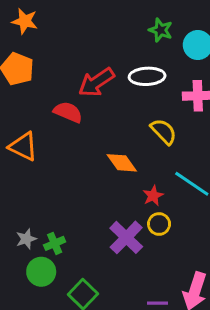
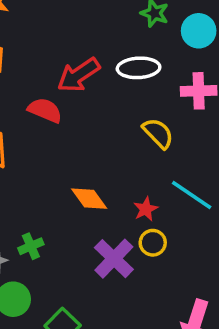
orange diamond: (122, 163) -> (89, 199), moved
green cross: (55, 243) -> (31, 246), moved

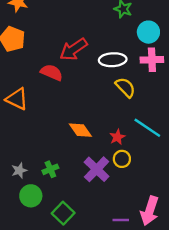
cyan circle: (199, 31) -> (148, 32), moved
white ellipse: (139, 68) -> (113, 60), moved
green cross: (31, 246) -> (50, 169), moved

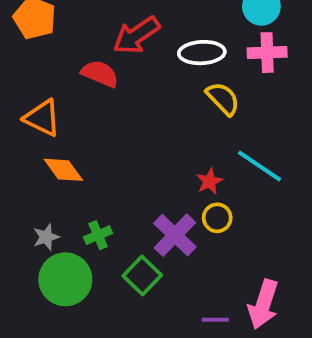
orange diamond: (80, 130) -> (63, 170), moved
green circle: (31, 196) -> (65, 279), size x1.4
green square: (63, 213) -> (142, 275), moved

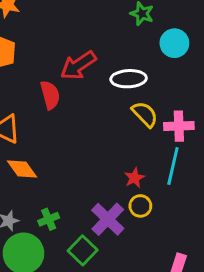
pink cross: (267, 53) -> (179, 126), moved
red semicircle: (100, 74) -> (50, 95), turned 52
cyan line: (259, 166) -> (173, 166), turned 69

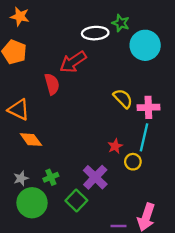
cyan circle: (174, 43) -> (145, 45), size x1.4
white ellipse: (129, 79) -> (95, 33), moved
yellow circle: (140, 206) -> (133, 162), moved

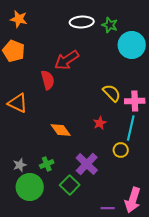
white ellipse: (95, 33) -> (82, 22), moved
orange diamond: (31, 140) -> (61, 130), moved
red star: (115, 146) -> (100, 123), moved

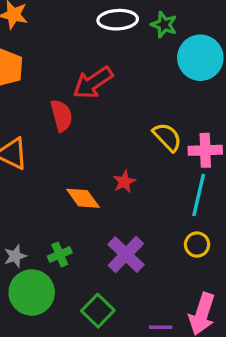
red star: (100, 123) -> (124, 182), moved
yellow circle: (121, 150) -> (197, 245), moved
green square: (70, 185) -> (98, 311), moved

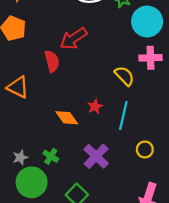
pink cross: (205, 150) -> (150, 58), moved
cyan line: (199, 195) -> (123, 116), moved
green cross: (60, 254) -> (51, 156), turned -35

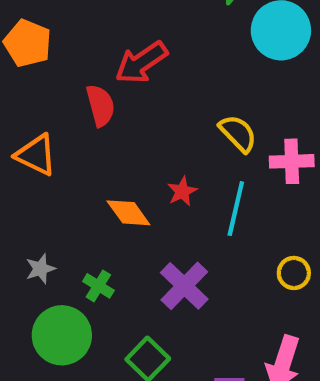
pink cross: (150, 58) -> (292, 161), moved
yellow circle: (145, 149) -> (294, 273), moved
gray star: (20, 157) -> (40, 269), moved

